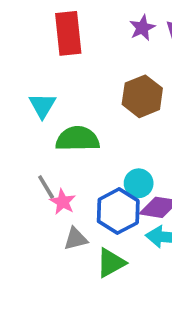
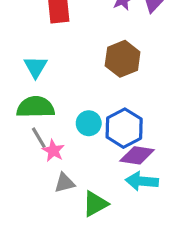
green semicircle: (78, 139) -> (36, 107), moved
cyan circle: (139, 183) -> (89, 123), moved
blue hexagon: (118, 211) -> (124, 128), moved

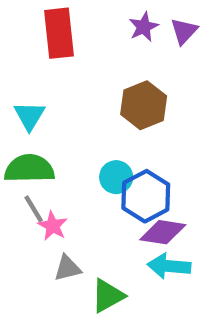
cyan circle: (89, 123) -> (116, 177), moved

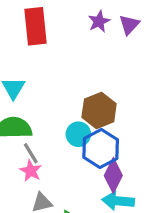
brown hexagon: (144, 105) -> (99, 110), moved
gray line: (34, 209) -> (31, 153), moved
purple diamond: (163, 232) -> (113, 176), turned -72

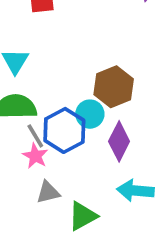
blue hexagon: (101, 149) -> (64, 130), moved
purple diamond: (113, 176) -> (119, 141), moved

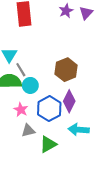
cyan circle: (90, 114) -> (30, 85), moved
blue hexagon: (64, 130) -> (49, 109), moved
gray line: (35, 136) -> (21, 70), moved

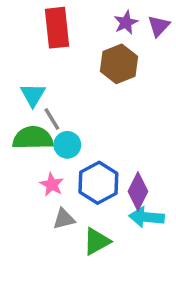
brown hexagon: (66, 70) -> (119, 64), moved
purple diamond: (69, 101) -> (138, 191), moved

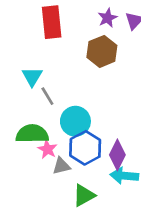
green semicircle: (33, 138) -> (32, 134), moved
cyan circle: (67, 145) -> (75, 121), moved, size x1.4
gray triangle: (64, 219) -> (61, 166), moved

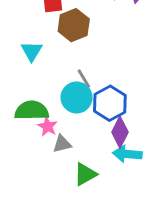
brown hexagon: (102, 51) -> (74, 25), moved
gray line: (47, 96) -> (84, 79), moved
blue hexagon: (85, 148) -> (110, 103), moved

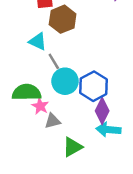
cyan triangle: (32, 51) -> (38, 42), moved, turned -36
gray line: (84, 79) -> (54, 61), moved

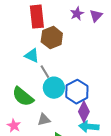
green semicircle: (27, 92) -> (23, 97), turned -140
pink star: (40, 106) -> (14, 126), moved

